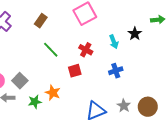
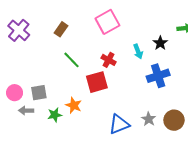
red square: (75, 71) -> (97, 82), size x1.5
blue cross: (116, 71) -> (158, 76), moved, size x1.5
gray square: (20, 81) -> (39, 93), turned 35

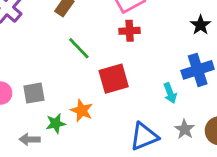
cyan arrow: (138, 51) -> (170, 93), moved
red cross: (109, 60) -> (130, 31), moved, turned -32
gray arrow: (26, 111) -> (30, 139), moved

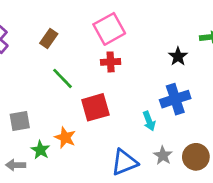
green star: (56, 123) -> (40, 150), turned -30

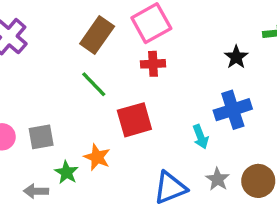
brown rectangle: (49, 39) -> (97, 35), moved, size x1.5

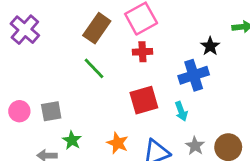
blue cross: (233, 110) -> (194, 75), moved
red square: (134, 120) -> (144, 100), moved
orange star: (97, 157) -> (118, 143), moved

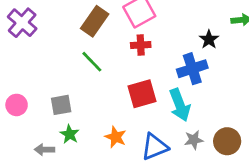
gray square: (51, 111) -> (61, 105), moved
cyan arrow: (181, 111) -> (180, 105), size x1.6
gray star: (195, 146) -> (194, 140), turned 30

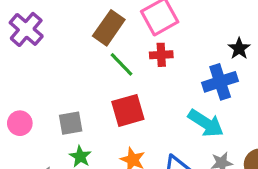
green line: (92, 62) -> (122, 64), moved
red square: (142, 94) -> (128, 110), moved
cyan arrow: (180, 105) -> (206, 123), turned -36

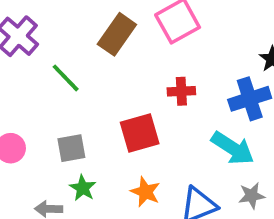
red cross: (161, 55) -> (181, 91), moved
green line: (122, 64) -> (66, 78), moved

